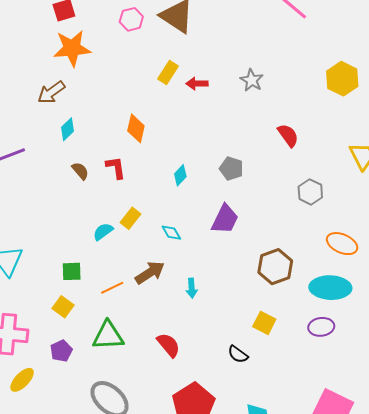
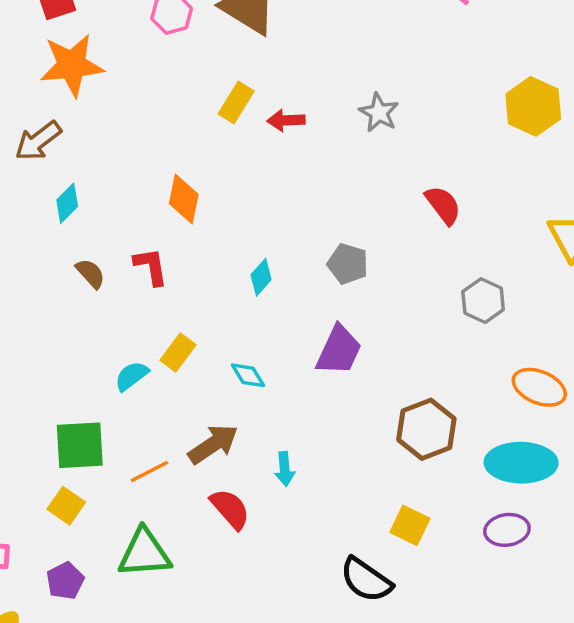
green square: (72, 271) -> (80, 445), size x1.5
red semicircle: (169, 345) -> (230, 509), moved
black semicircle: (238, 354) -> (366, 580), size x1.5

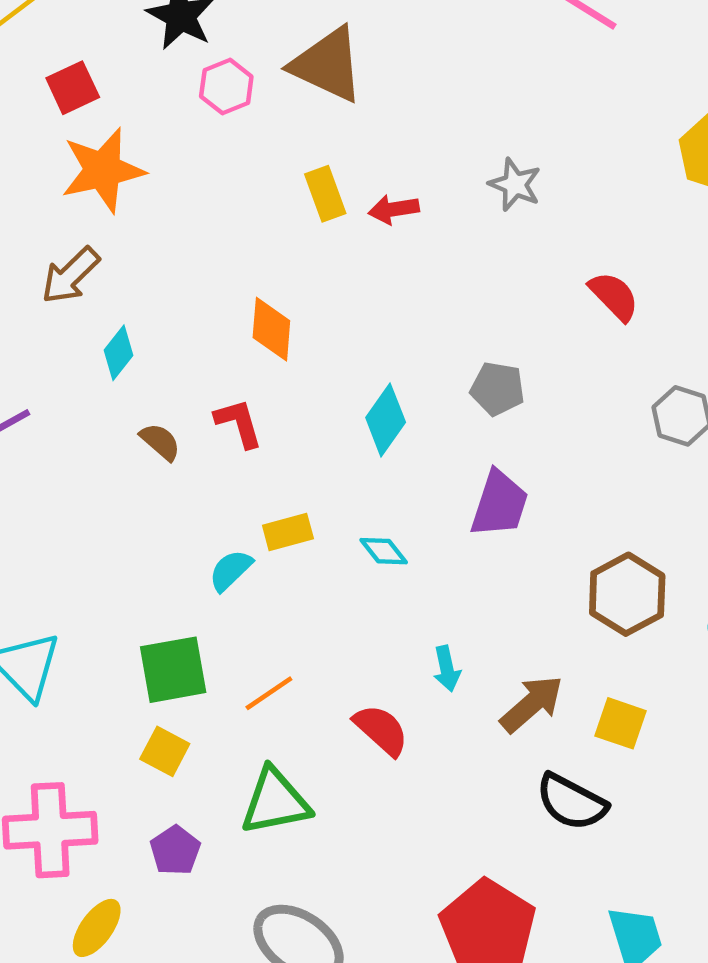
yellow rectangle: (236, 103) -> (325, 194), turned -45
cyan diamond: (261, 277) -> (386, 420), size x1.4
yellow rectangle: (178, 352) -> (288, 532), turned 45
brown arrow: (213, 444) -> (532, 704), moved

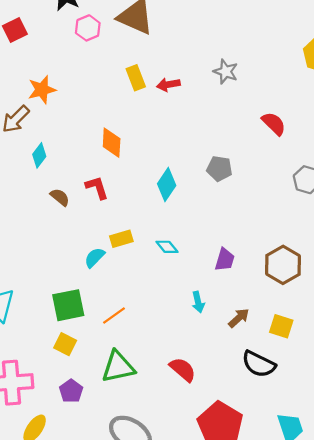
orange star: (103, 170) -> (42, 90), moved, size x0.7
purple trapezoid: (499, 504) -> (225, 260), moved, size x0.7
brown arrow: (532, 704) -> (239, 318), size x0.7
red semicircle: (381, 730) -> (183, 370), moved

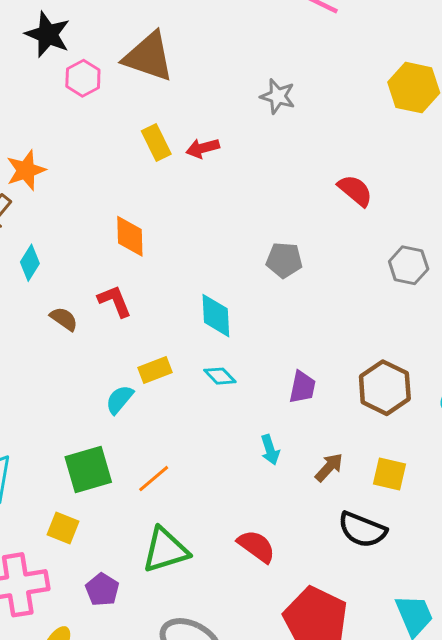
gray star: (226, 72) -> (278, 96), moved
cyan diamond: (167, 185) -> (216, 316), moved, turned -32
yellow square: (65, 344) -> (63, 528), moved

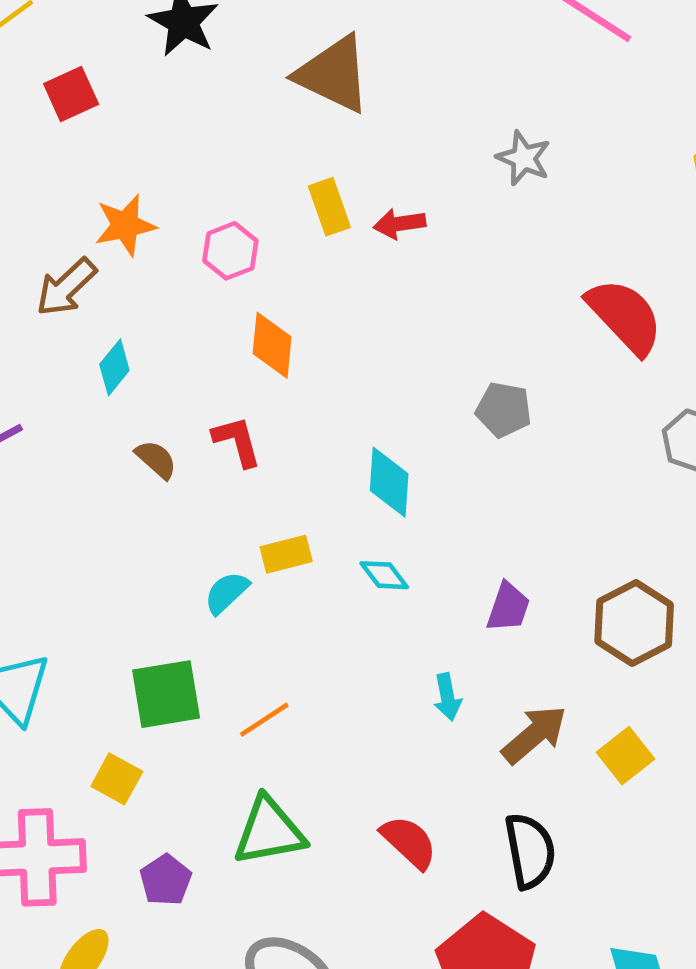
pink hexagon: (83, 78) -> (230, 251), moved
red semicircle: (355, 190) -> (625, 316), size x1.5
brown arrow: (329, 467) -> (534, 735), size x1.4
yellow square: (389, 474) -> (625, 756), turned 32
black semicircle: (362, 530) -> (530, 851), moved, turned -129

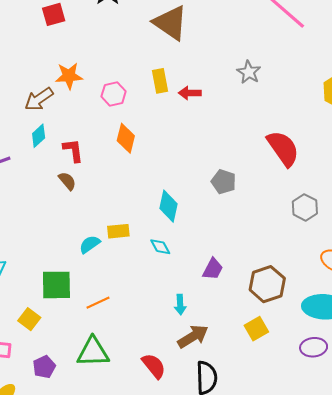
cyan diamond: (114, 367) -> (39, 136), moved
red L-shape: (237, 441) -> (73, 150), moved
brown arrow: (534, 735) -> (193, 336), moved
yellow square: (625, 756) -> (256, 329), moved

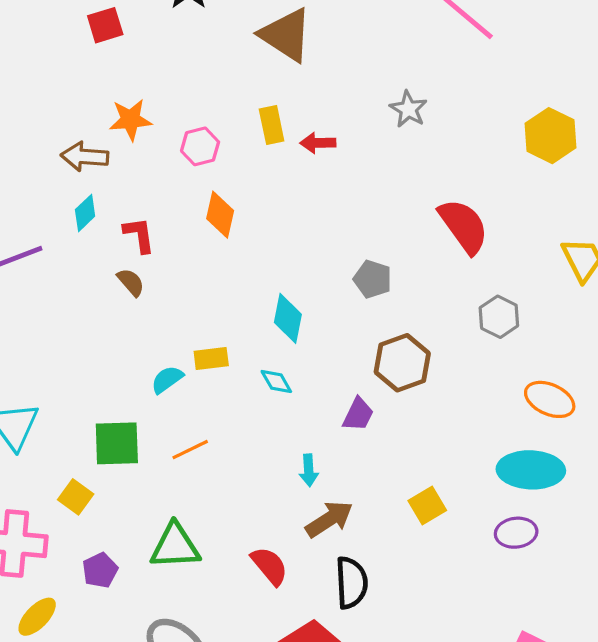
brown arrow: (39, 99) -> (85, 157), turned 40
brown hexagon: (267, 284) -> (402, 363), moved
orange line: (98, 303) -> (190, 450), moved

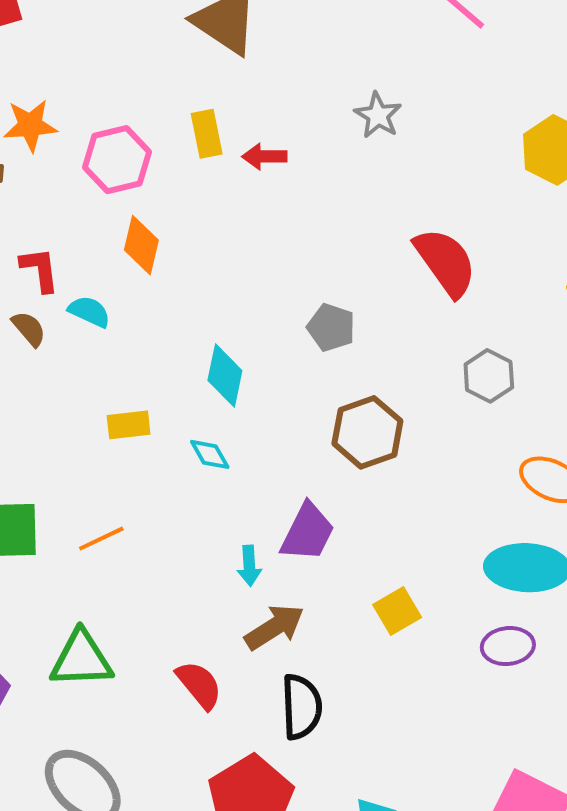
pink hexagon: (200, 146) -> (117, 160), size x1.4
cyan semicircle: (167, 379) -> (89, 312), moved, turned 60
purple trapezoid: (358, 414) -> (308, 532), moved, size x1.4

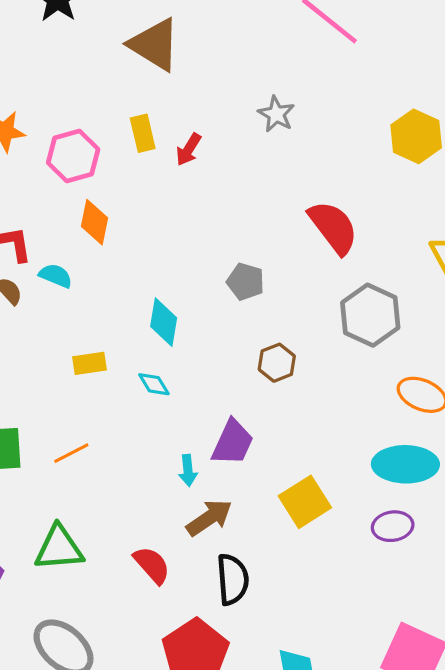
red arrow: (264, 157) -> (189, 150), turned -56
gray hexagon: (489, 376) -> (370, 315), size x1.5
brown hexagon: (367, 432) -> (277, 363), size x0.7
yellow square: (397, 611) -> (305, 502), size x1.4

